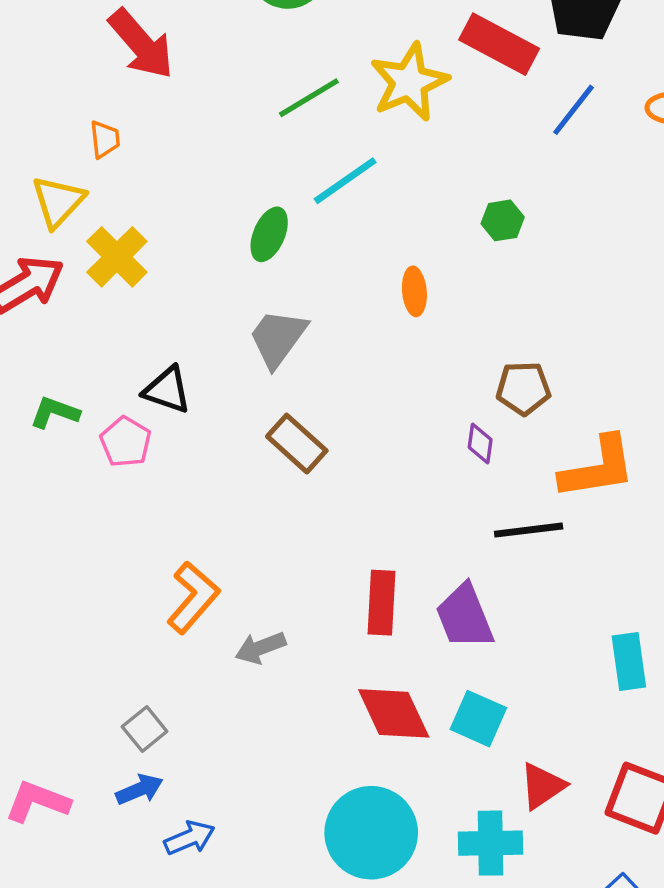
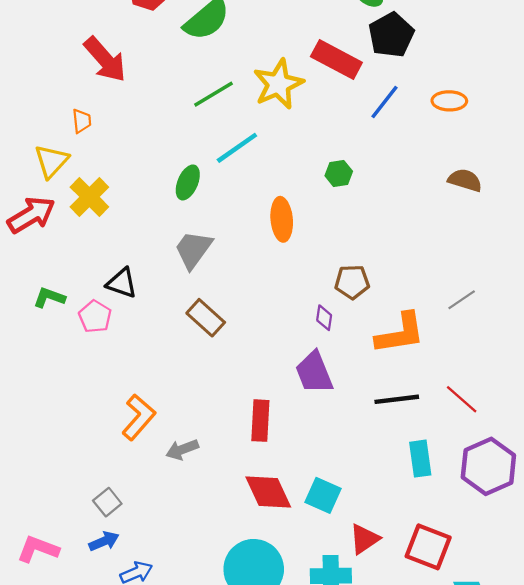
orange ellipse: (414, 291) -> (282, 219), size x1.4
black line: (529, 530) -> (397, 399), moved
purple trapezoid: (465, 617) -> (314, 372), moved

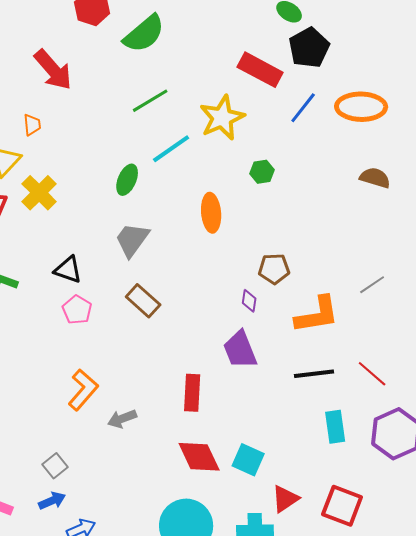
yellow star: (278, 84) -> (222, 118), moved
orange ellipse: (449, 101) -> (361, 107), size x1.6
pink pentagon: (95, 317) -> (77, 310), moved

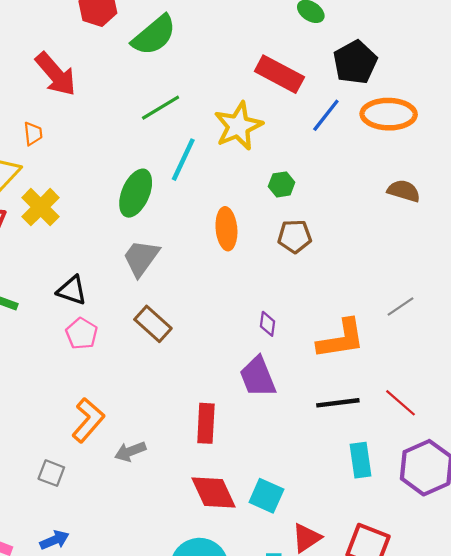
black pentagon: (309, 48) -> (355, 62), moved
cyan line: (171, 149) -> (183, 160), turned -30
green ellipse: (127, 180) -> (136, 193), size x1.4
brown pentagon: (274, 269) -> (295, 236), moved
gray square: (55, 466) -> (51, 473), moved, turned -30

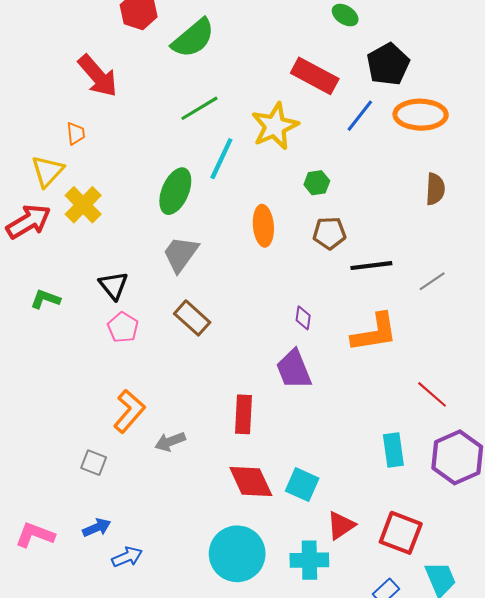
brown semicircle: (404, 191) -> (435, 189), turned 76
black triangle: (72, 290) -> (113, 285), turned 32
gray line: (401, 307) -> (432, 281), moved
black line: (338, 403) -> (371, 266), moved

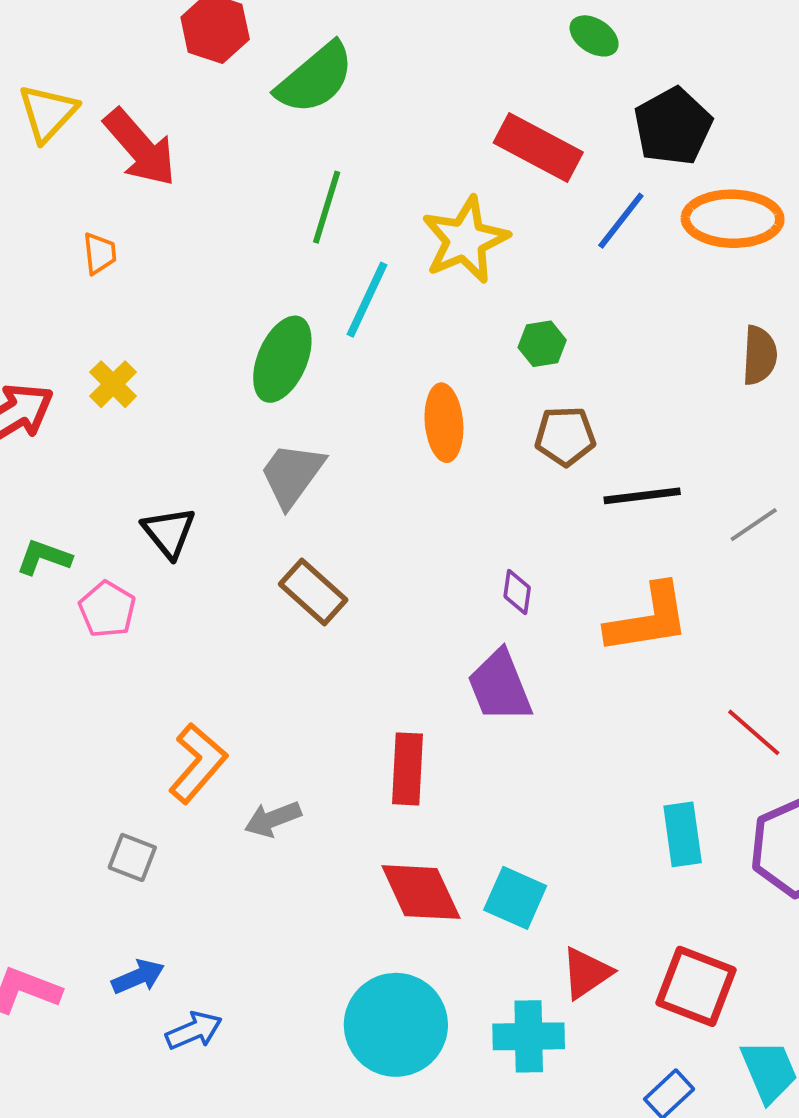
green line: (199, 108) -> (327, 207), turned -42
yellow triangle: (47, 171) -> (48, 113), moved
yellow cross: (83, 205) -> (113, 384), size x0.7
pink pentagon: (123, 327) -> (107, 609), moved

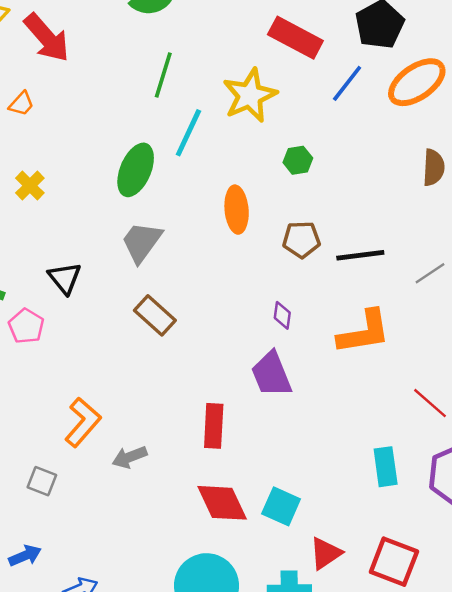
orange ellipse: (733, 219) -> (417, 82), turned -36
orange trapezoid: (100, 253) -> (21, 104), turned 48
brown pentagon: (565, 436) -> (301, 240), moved
blue arrow: (138, 977) -> (25, 556), moved

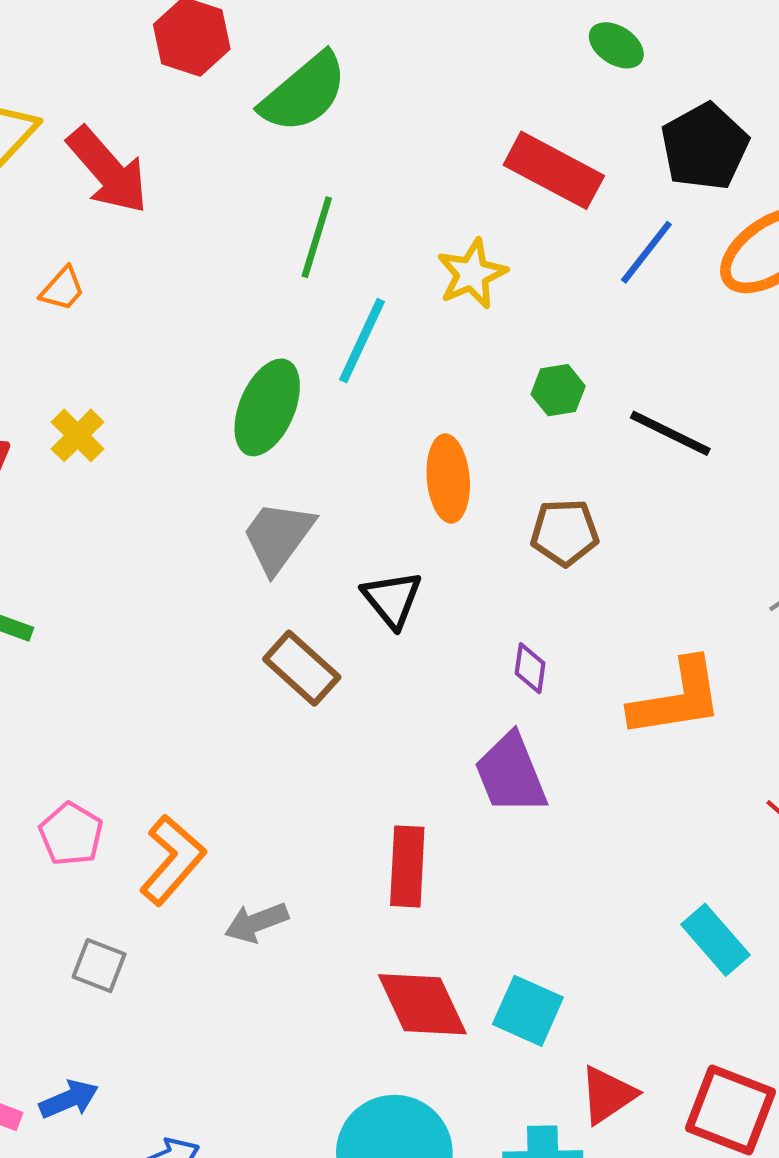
yellow star: (250, 95) -> (472, 274), size x0.7
black line: (360, 255) -> (670, 433), moved, turned 33
black triangle: (65, 278) -> (392, 599), moved
pink pentagon: (26, 326) -> (71, 834), moved
cyan rectangle: (386, 467) -> (715, 940), turned -33

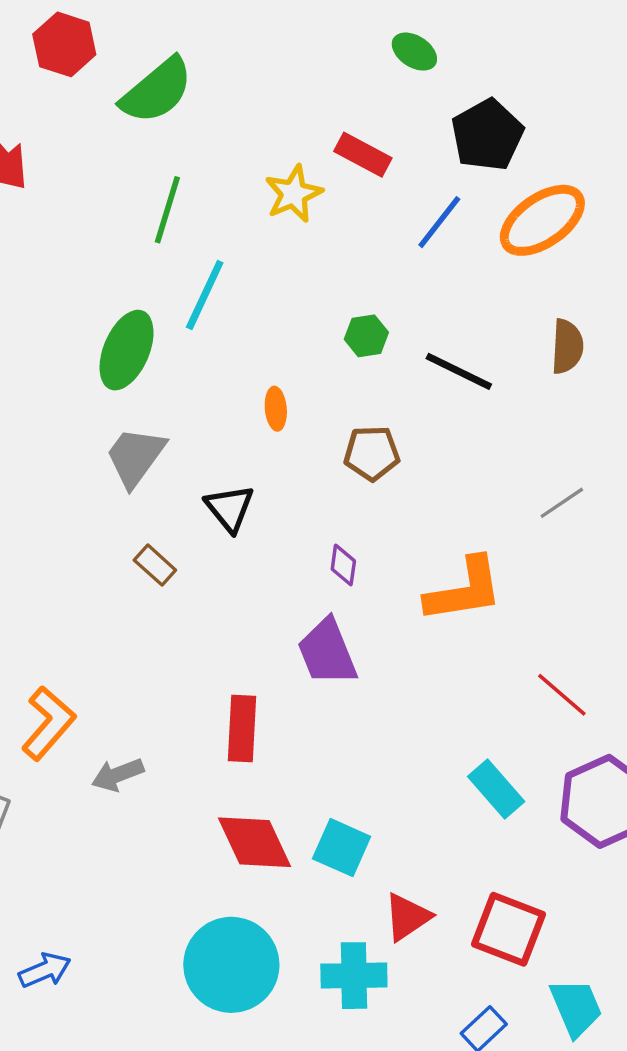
red rectangle: (554, 170) -> (363, 155), size x0.7
yellow star: (472, 274) -> (294, 194), moved
orange ellipse: (448, 479) -> (276, 409), size x0.6
brown rectangle: (302, 668) -> (155, 565), size x0.7

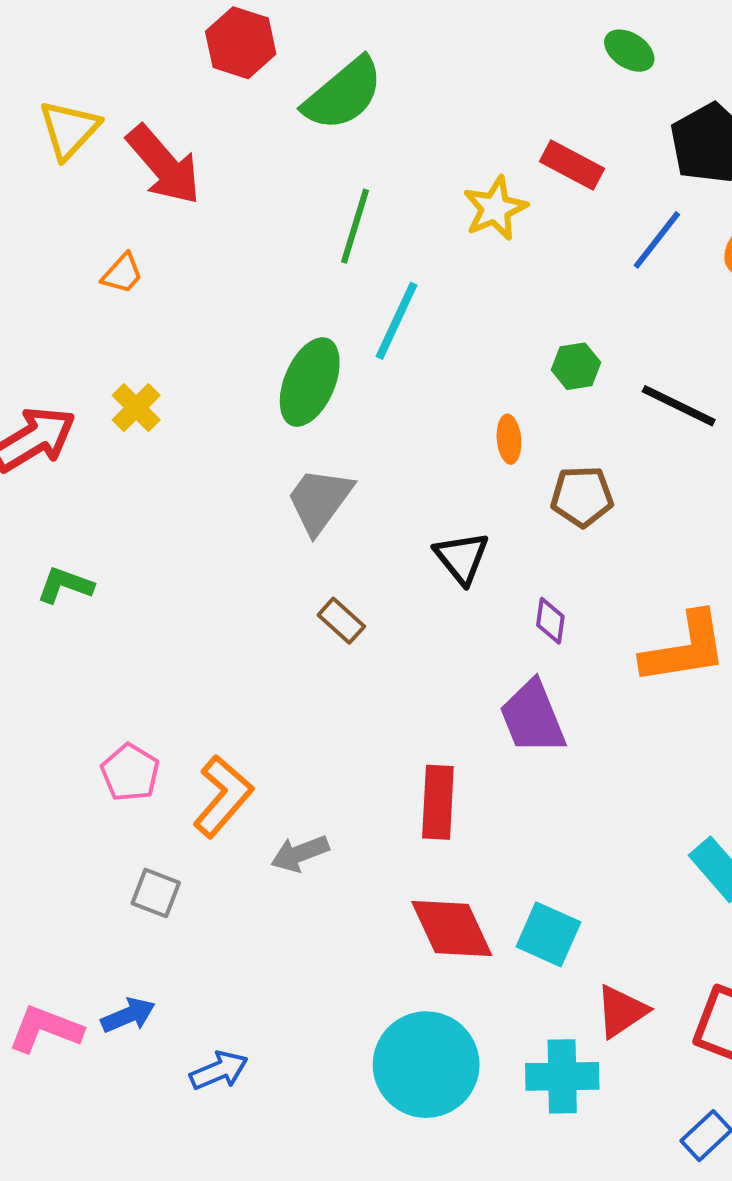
orange ellipse: (276, 409) -> (509, 439), moved
black triangle: (230, 508) -> (462, 558), moved

